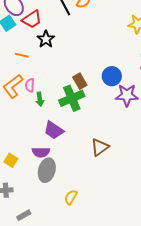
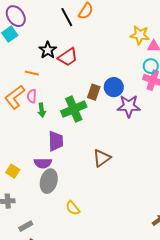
red trapezoid: (32, 19) -> (68, 57), moved
orange line: (22, 55) -> (32, 73), moved
brown rectangle: (80, 81) -> (94, 92), moved, turned 49
purple trapezoid: (54, 130) -> (56, 141), turned -125
yellow semicircle: (71, 197) -> (73, 208), turned -70

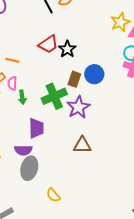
yellow star: (140, 35) -> (120, 22), turned -30
black star: (48, 50) -> (67, 49), moved
purple star: (129, 106) -> (78, 107), moved, turned -30
brown triangle: (102, 158) -> (82, 145), turned 36

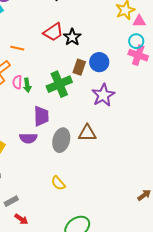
pink semicircle: (12, 83) -> (17, 82), moved
purple star: (78, 107) -> (103, 95), moved
gray ellipse: (29, 168) -> (61, 140), moved

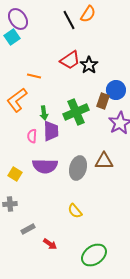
brown rectangle: (79, 67) -> (103, 101), moved
pink semicircle: (17, 82) -> (32, 136), moved
purple trapezoid: (41, 116) -> (51, 131), moved
purple semicircle: (28, 138) -> (45, 166), size x1.4
red arrow: (21, 219) -> (50, 244), moved

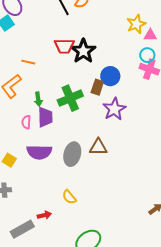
red trapezoid: (70, 60) -> (64, 46), turned 35
black star: (89, 65) -> (83, 51), size x1.4
gray rectangle: (28, 229) -> (22, 229), moved, size x1.6
red arrow: (50, 244) -> (44, 215), moved, turned -48

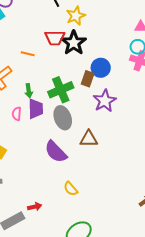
yellow star: (136, 24) -> (76, 16), moved
orange line: (28, 62) -> (28, 54), moved
purple semicircle: (39, 152) -> (56, 152), moved, turned 45
gray ellipse: (72, 154) -> (63, 118), moved, turned -35
yellow semicircle: (69, 197) -> (71, 189), moved

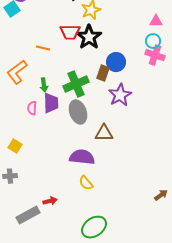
purple semicircle: (56, 152) -> (82, 157), moved, turned 140

